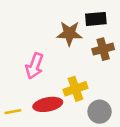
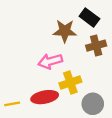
black rectangle: (96, 19) -> (89, 18), turned 42
pink arrow: (35, 66) -> (50, 61), moved, turned 55

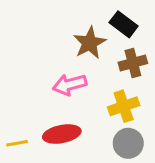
brown star: (65, 31) -> (90, 43), turned -30
yellow cross: (70, 83) -> (124, 106), moved

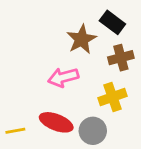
red ellipse: (62, 134) -> (56, 122), turned 32
gray circle: (128, 143) -> (93, 131), moved

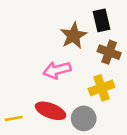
black rectangle: (112, 22) -> (101, 20), turned 40
brown cross: (121, 58) -> (109, 52), turned 35

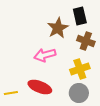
gray circle: (84, 118) -> (79, 93), moved

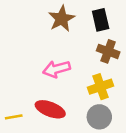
brown star: (58, 28) -> (62, 19), moved

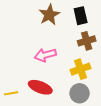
brown cross: (108, 51) -> (87, 41), turned -36

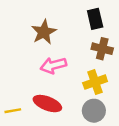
brown star: (49, 15) -> (44, 32), moved
brown cross: (87, 41) -> (102, 49), turned 30

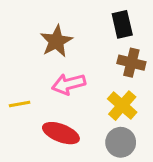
yellow cross: (95, 82) -> (122, 106), turned -30
yellow line: (13, 111) -> (20, 104), moved

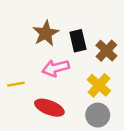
black rectangle: (122, 24) -> (78, 41), moved
brown cross: (131, 63) -> (106, 51), turned 30

